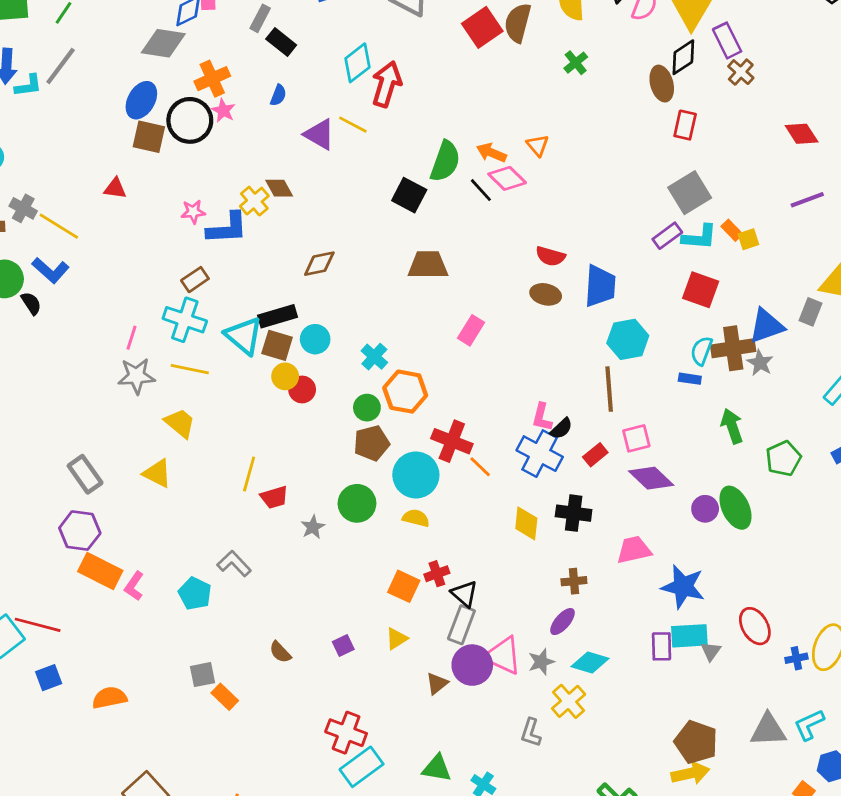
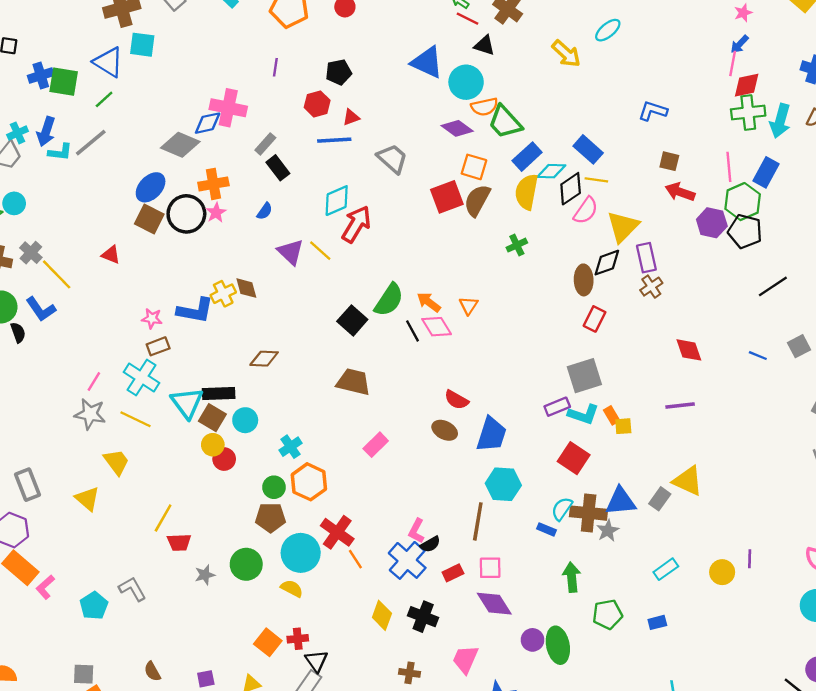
pink star: (193, 212) -> (152, 318), moved
pink trapezoid: (634, 550) -> (465, 659), turned -68

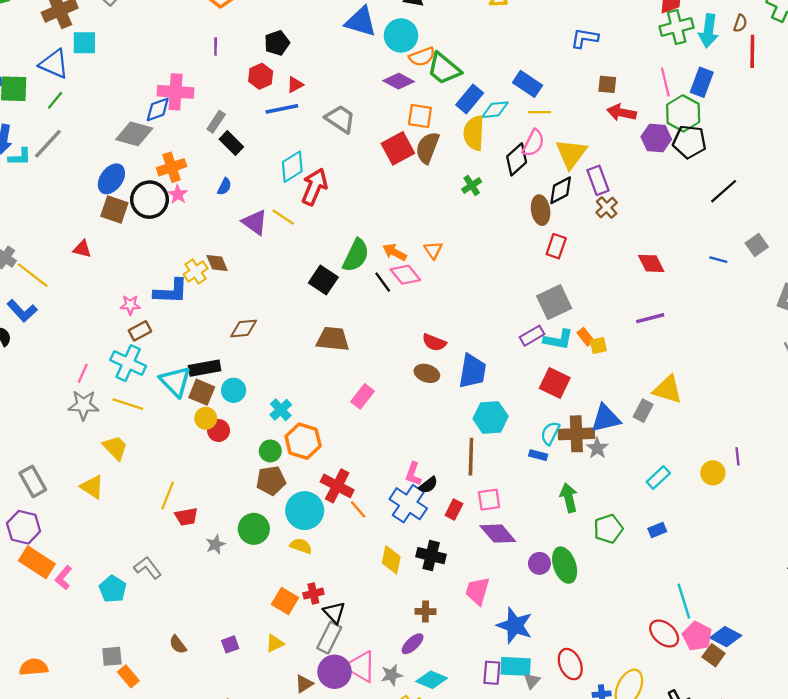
black diamond: (571, 189) -> (517, 159), moved
red rectangle: (453, 573) -> (454, 509), turned -30

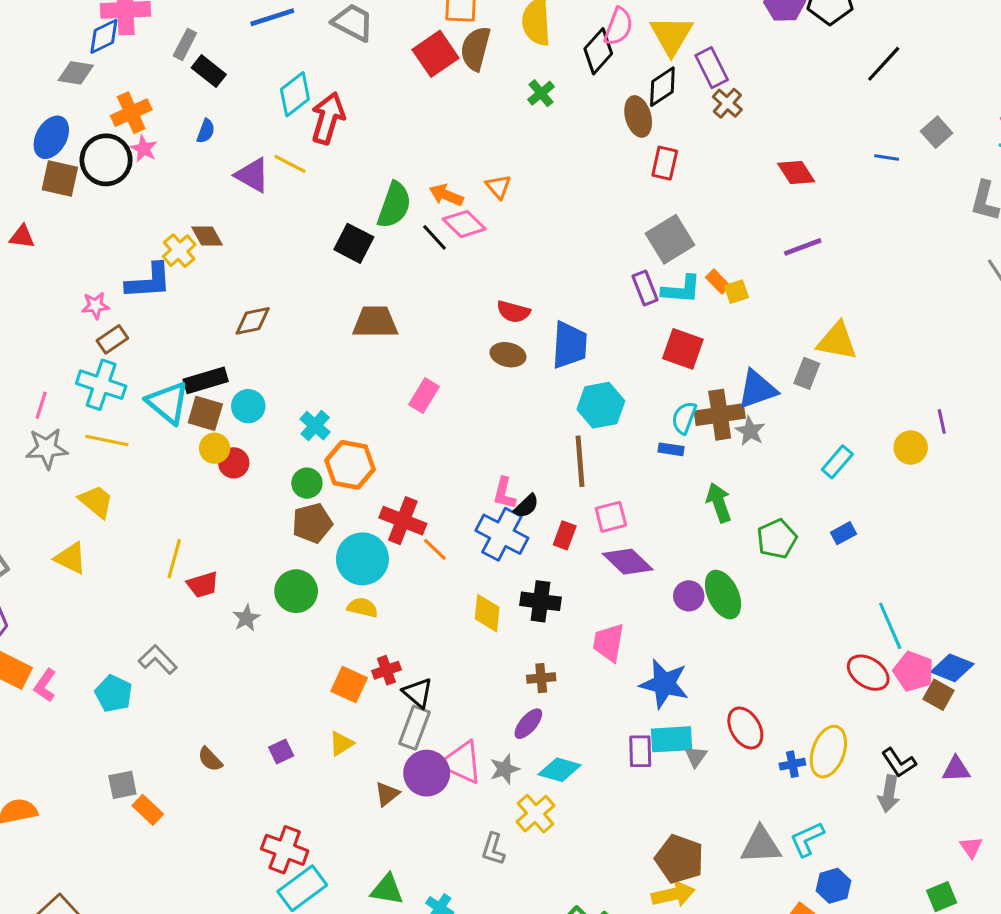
gray diamond: (134, 134) -> (76, 73), size x0.7
purple rectangle: (532, 336) -> (645, 288), turned -75

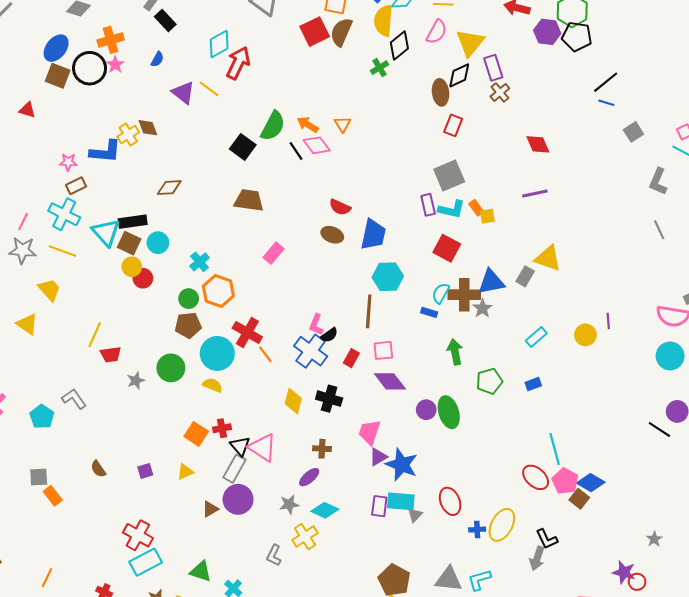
black diamond: (598, 51) -> (399, 45), moved
blue line: (887, 157) -> (606, 103), moved
pink triangle: (461, 762) -> (263, 448), moved
purple triangle: (956, 769) -> (378, 457), moved, turned -36

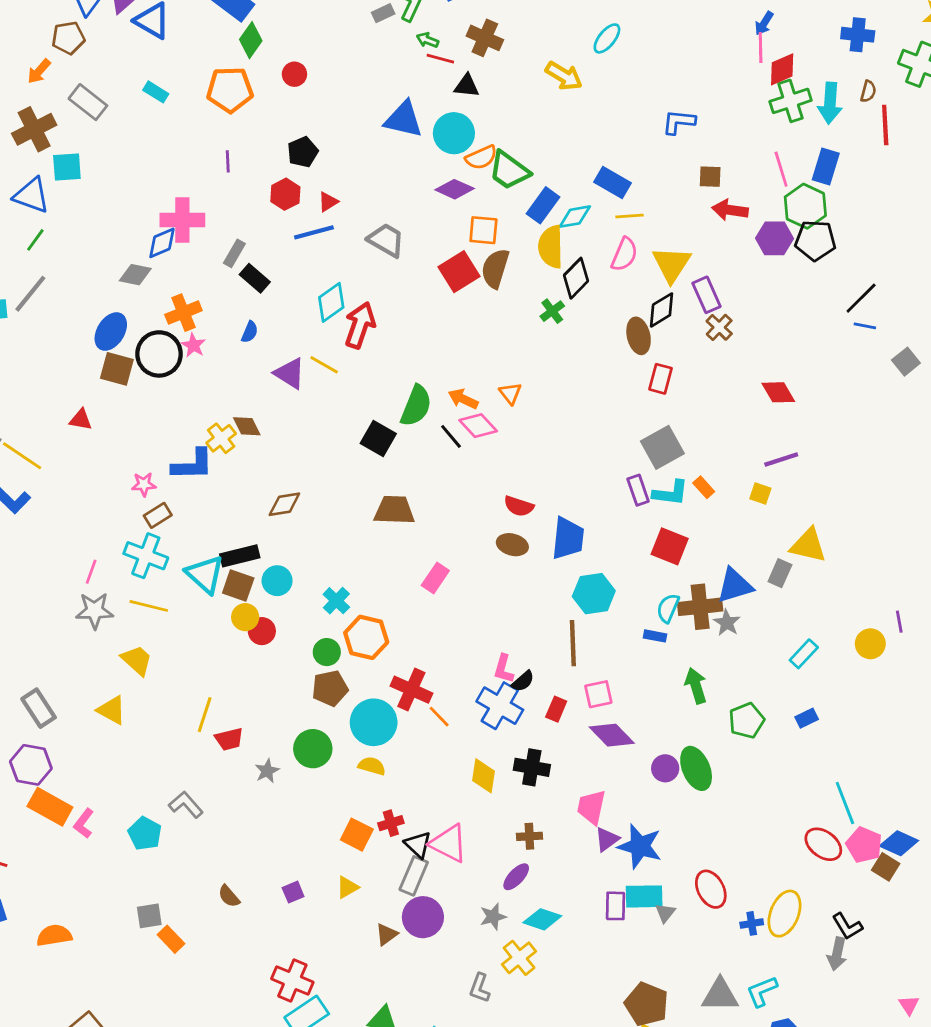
yellow square: (487, 216) -> (760, 493), moved, turned 35

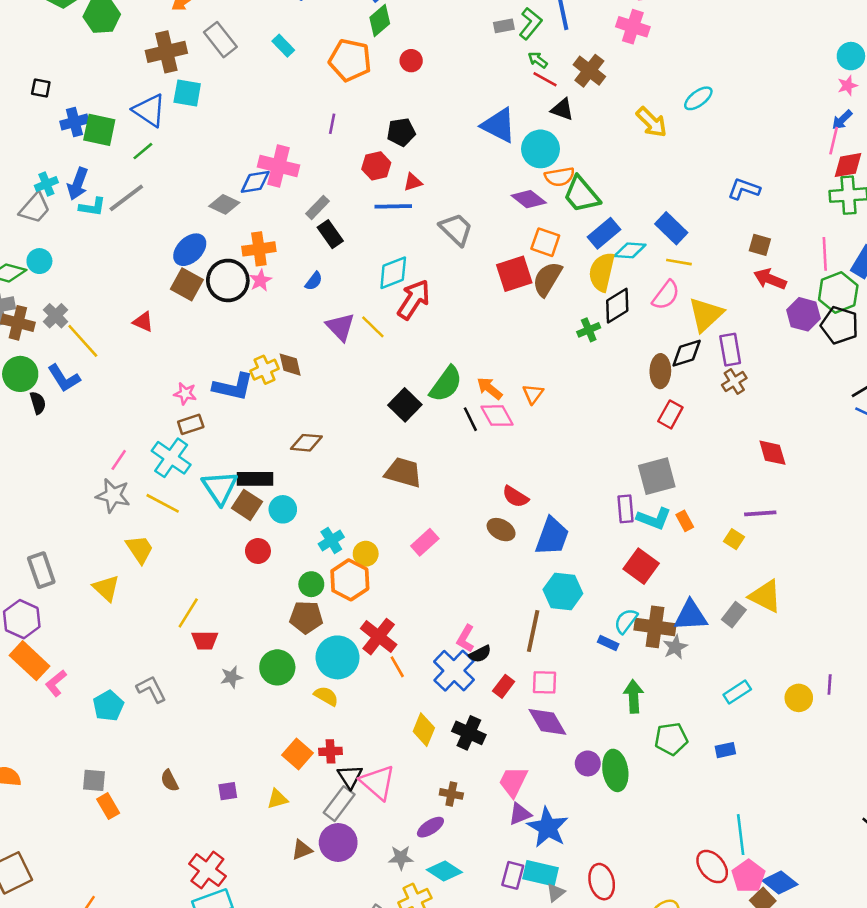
yellow circle: (245, 617) -> (366, 554), moved

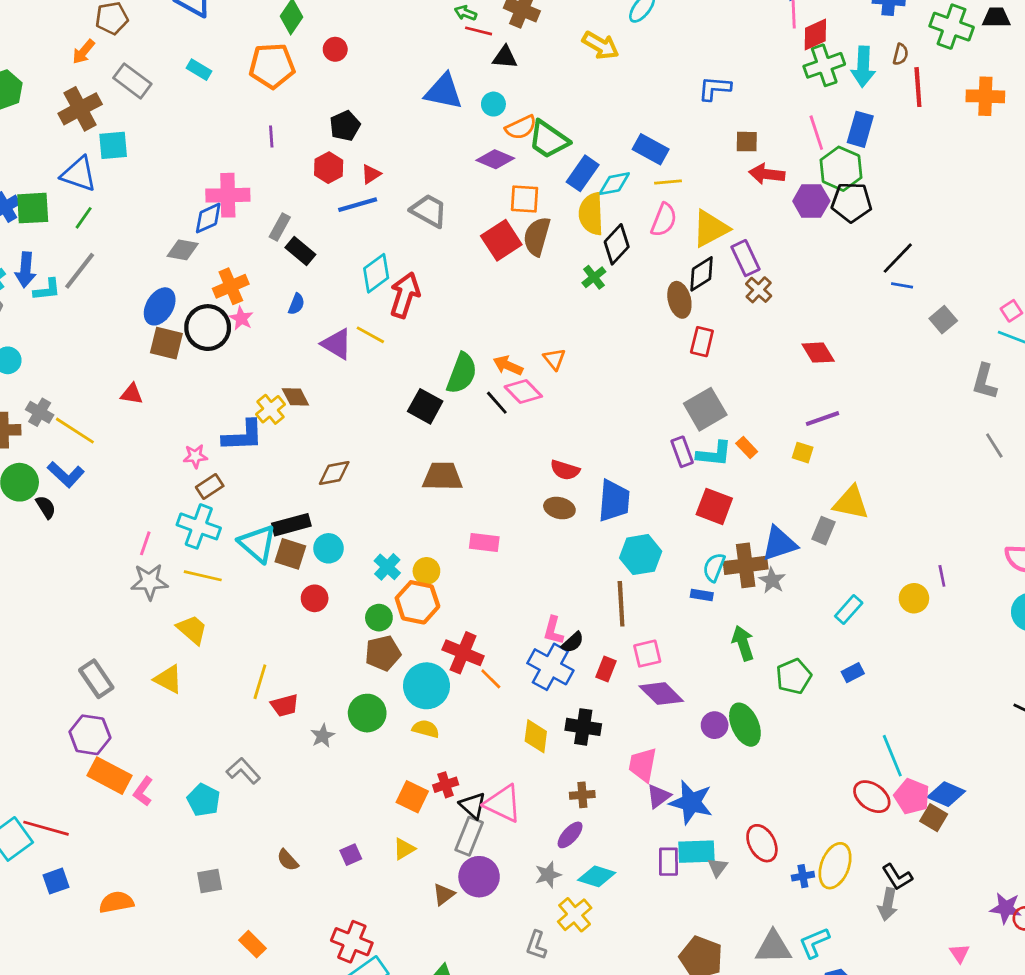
cyan circle: (540, 149) -> (493, 104), size x0.6
yellow triangle: (706, 314) -> (710, 229), turned 30
pink rectangle: (425, 542) -> (484, 542), turned 64
orange rectangle: (108, 806) -> (252, 944), moved

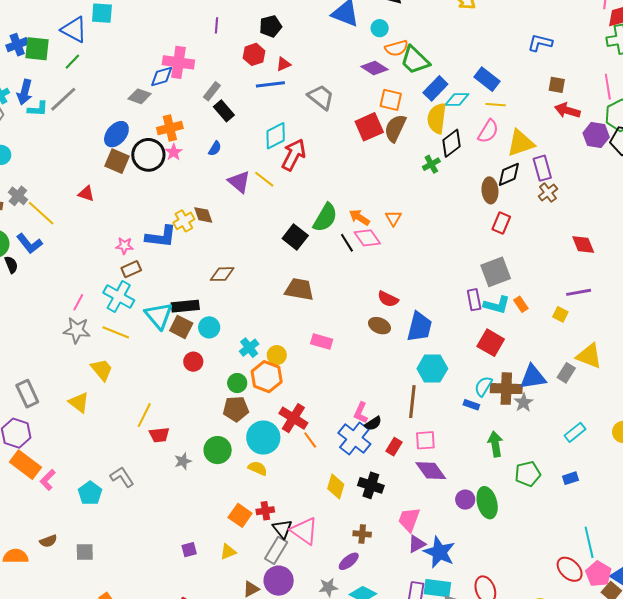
brown semicircle: (288, 860) -> (48, 541), moved, turned -78

